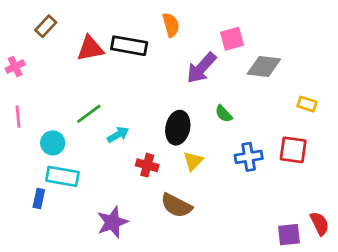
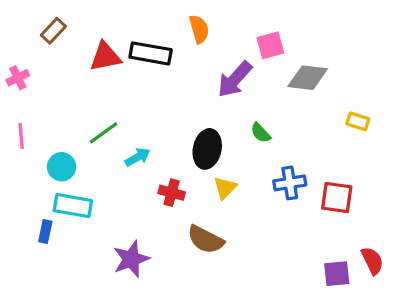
red square: (293, 150) -> (337, 198), moved

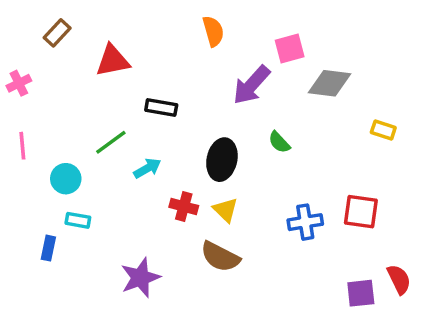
black rectangle: (151, 53) -> (161, 108), moved, size x0.7
blue cross: (290, 183) -> (305, 222), moved
yellow triangle: (225, 188) -> (225, 210), moved, turned -30
cyan rectangle: (73, 206) -> (78, 220), size x0.6

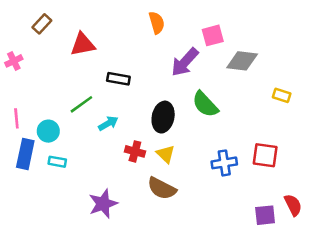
green semicircle: (279, 142) -> (205, 104), size x1.6
pink line: (22, 146) -> (16, 118), moved
blue rectangle: (48, 248) -> (25, 154), moved, size x1.6

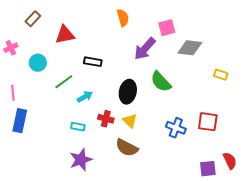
cyan circle: (48, 131) -> (38, 63), moved
cyan rectangle: (57, 162) -> (78, 127), moved
blue cross: (224, 163) -> (176, 128), turned 30

